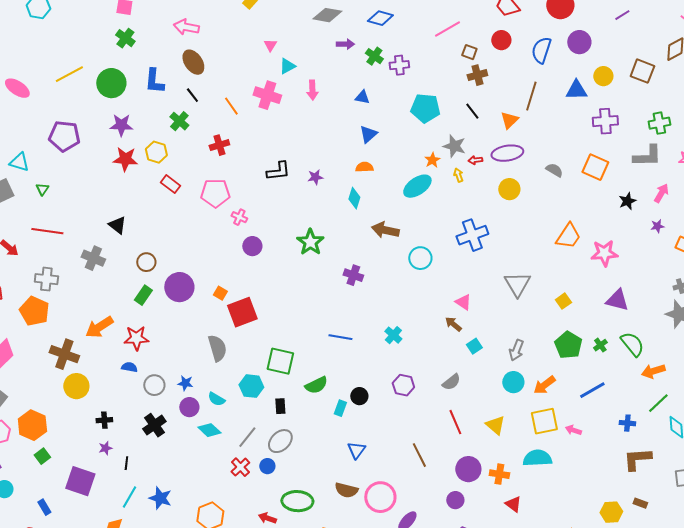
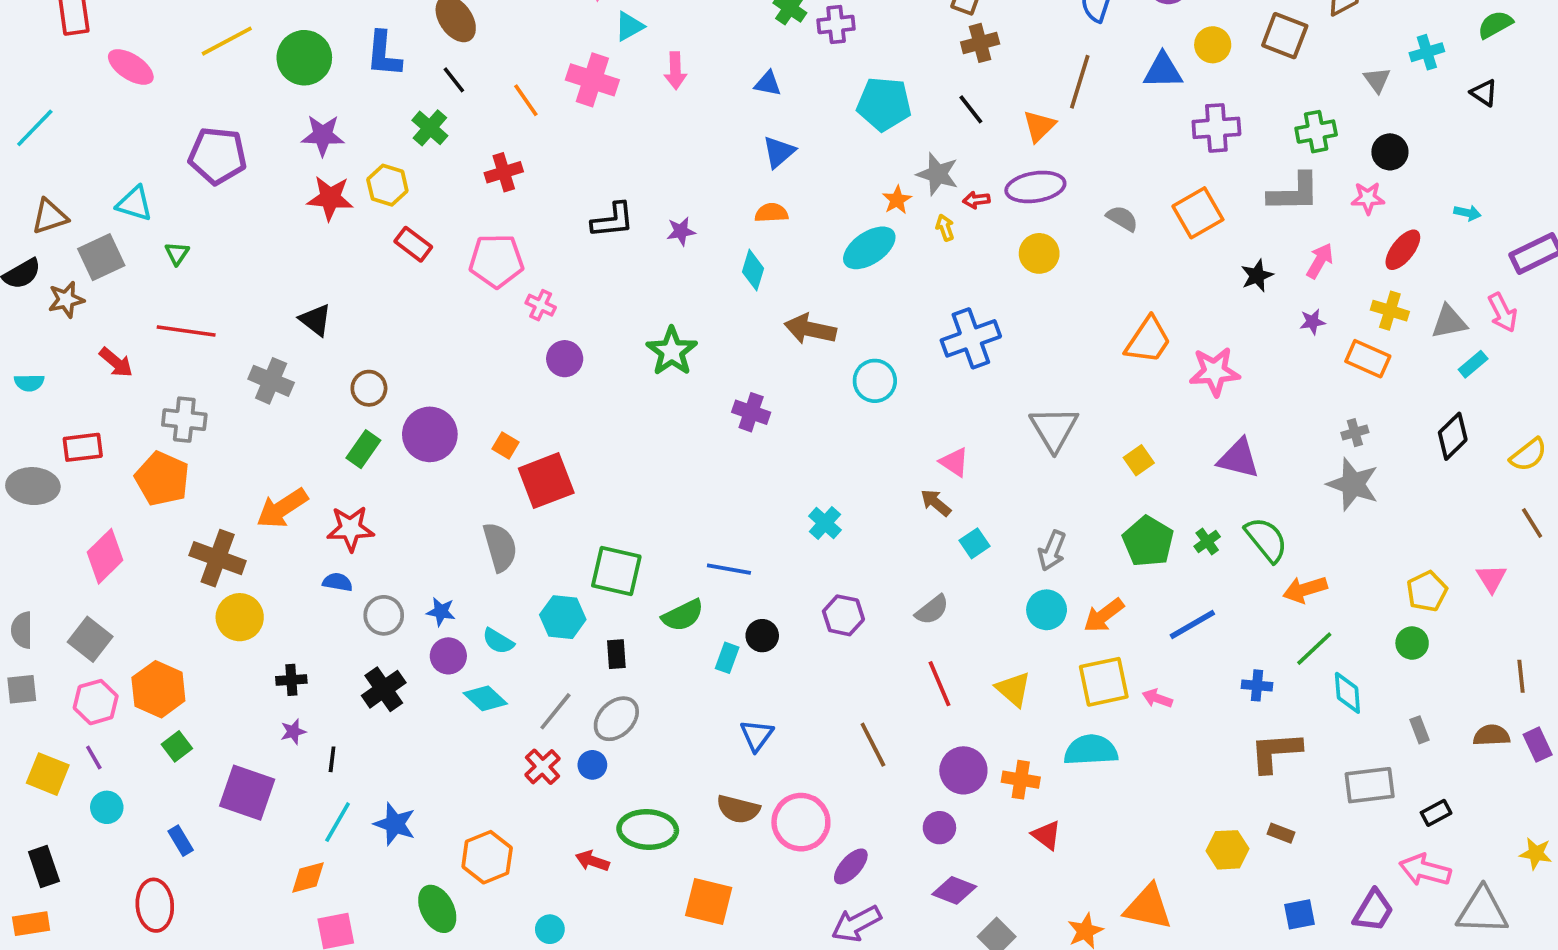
orange square: (595, 167) -> (1198, 213), turned 36
blue line: (340, 337) -> (729, 569), moved

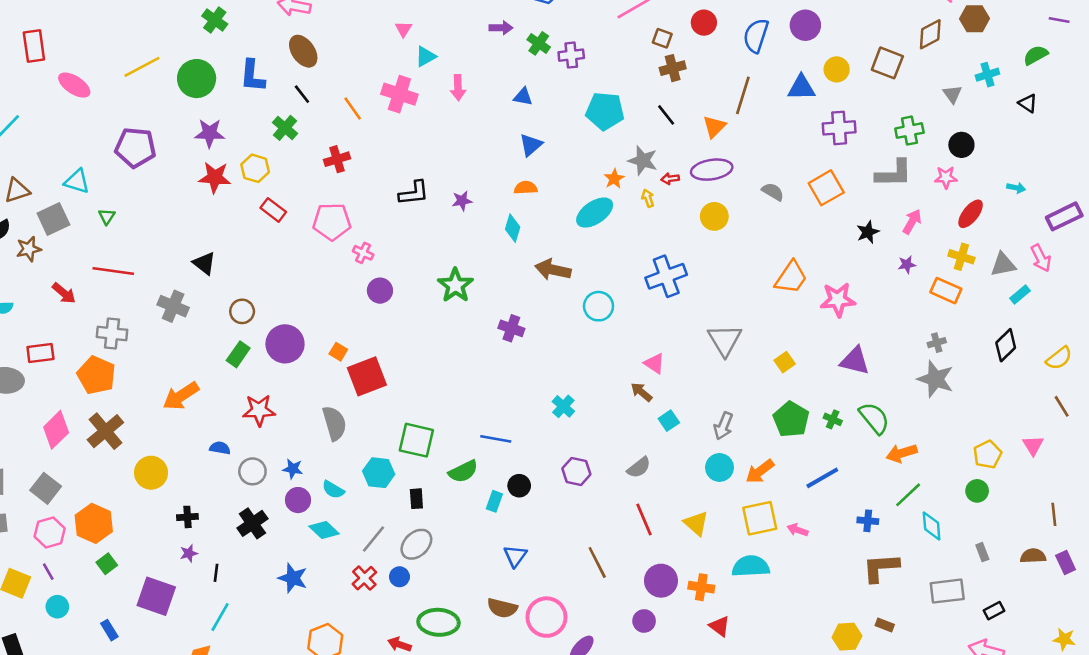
red star: (350, 529) -> (259, 410), moved
green cross: (1207, 541) -> (833, 419), turned -30
brown cross: (218, 558) -> (105, 431), moved, turned 30
blue star: (395, 824) -> (293, 578), moved

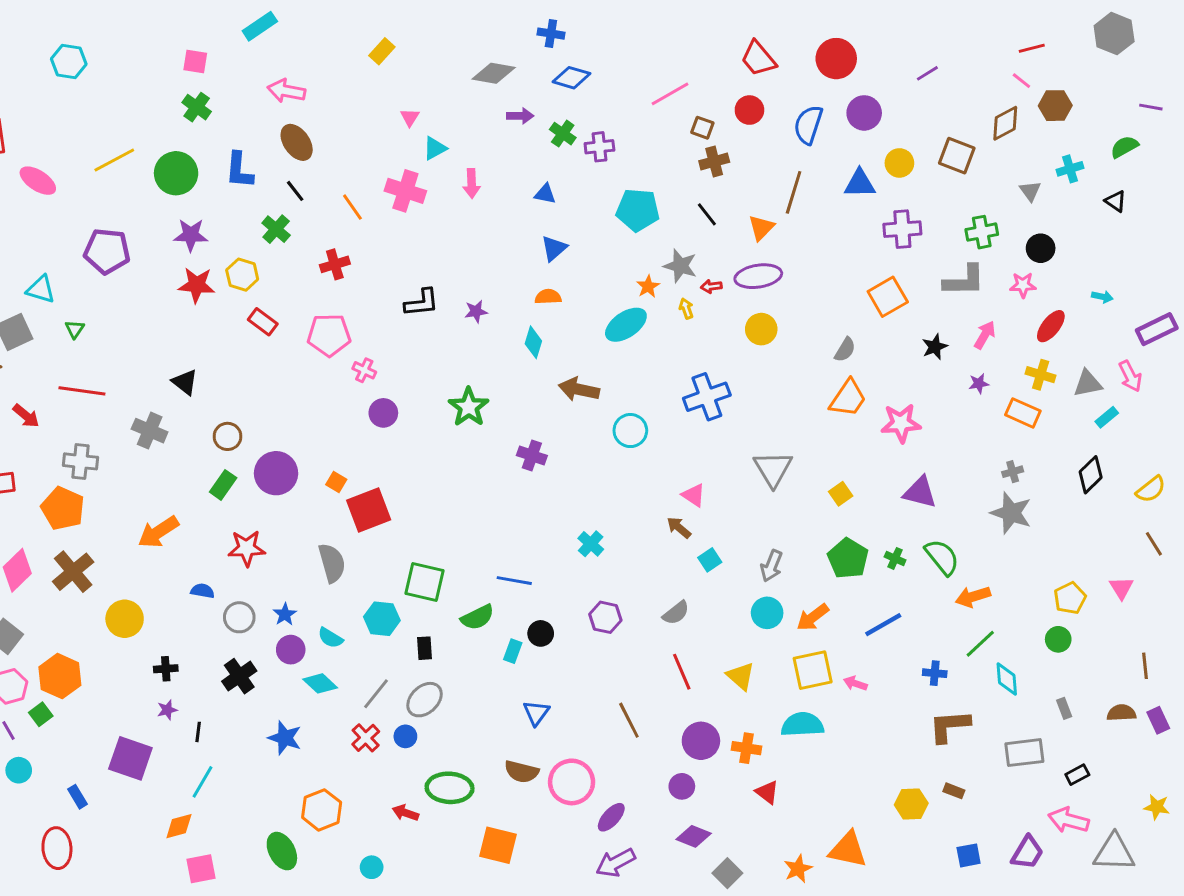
gray semicircle: (773, 192) -> (845, 350), moved, turned 90
blue star: (293, 469) -> (285, 614), turned 30
green square: (107, 564) -> (41, 714), moved

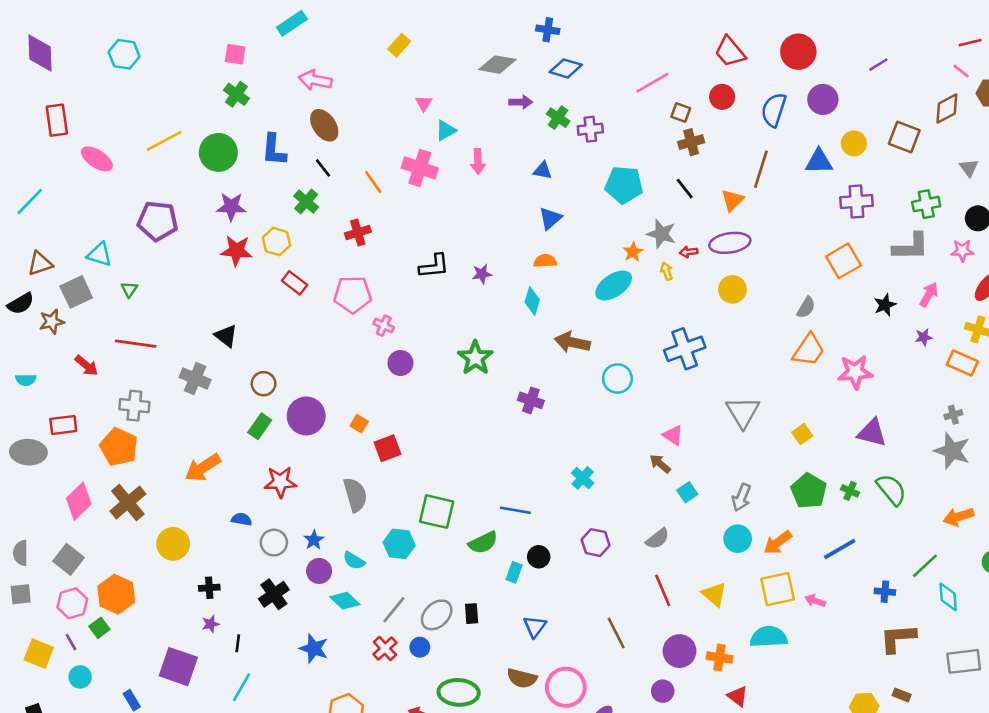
red square: (369, 510) -> (388, 448), size x0.7
orange arrow: (973, 597) -> (959, 517), moved
black rectangle: (425, 648) -> (472, 614), moved

